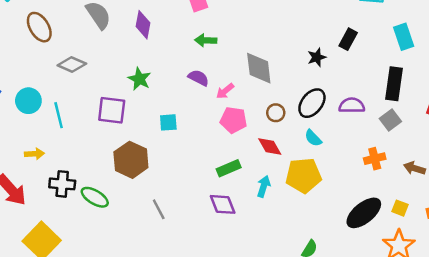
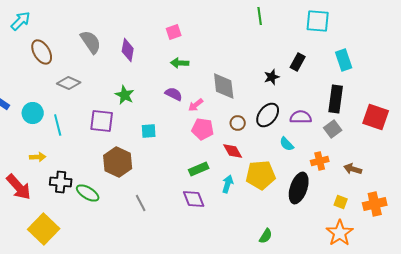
cyan semicircle: (313, 138) -> (287, 144), moved
black ellipse: (364, 213) -> (299, 188), moved, turned -32

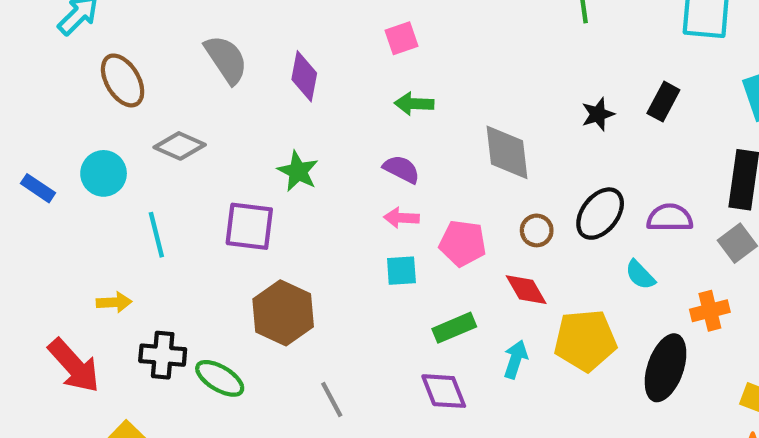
black star: (272, 77) -> (598, 114), moved
pink arrow: (196, 105) -> (401, 218), moved, turned 42
cyan circle: (33, 113) -> (104, 173), moved
cyan square: (149, 131) -> (401, 271), moved

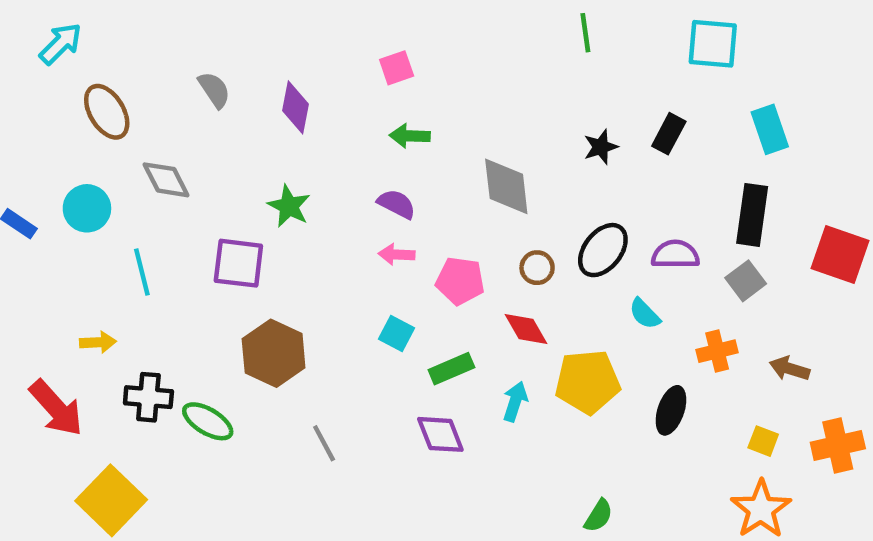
gray semicircle: (226, 59) -> (214, 90), size x0.7
gray diamond: (180, 146) -> (166, 180), turned 39
cyan square: (401, 271) -> (397, 333), moved, turned 32
black ellipse: (666, 368) -> (671, 410), size x0.7

